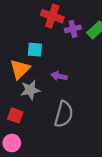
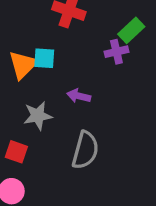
purple cross: (73, 29) -> (116, 52), moved
orange triangle: (20, 69) -> (23, 65), moved

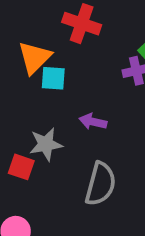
orange triangle: (23, 65) -> (34, 58), moved
red square: (16, 152) -> (21, 167), moved

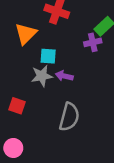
cyan square: (53, 78) -> (48, 56), moved
gray star: (46, 144) -> (42, 76), moved

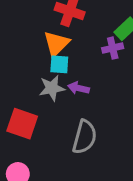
orange triangle: (26, 34) -> (56, 44), moved
red square: (17, 106) -> (22, 124), size x1.5

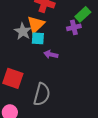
gray star: (52, 88) -> (23, 31), moved, turned -30
gray semicircle: (84, 137) -> (42, 94), moved

